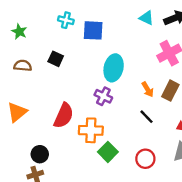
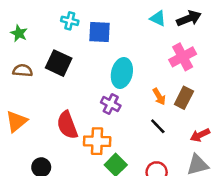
black square: (56, 59) -> (59, 63), size x1.5
red semicircle: (64, 116) -> (67, 125), turned 135

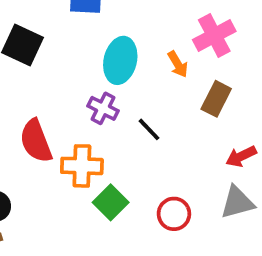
orange arrow: (159, 97) -> (178, 64), moved
black line: (158, 126) -> (149, 129), moved

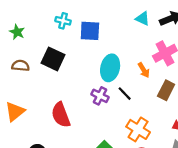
black line: (149, 129) -> (125, 94), moved
orange cross: (82, 166) -> (138, 129), moved, turned 30

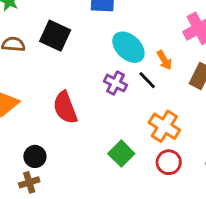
cyan ellipse: (110, 68) -> (128, 47), turned -60
orange arrow: (144, 70) -> (164, 60), moved

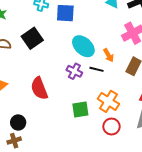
black square: (55, 36) -> (32, 38), turned 30
black line: (147, 80) -> (96, 69), turned -32
green square: (121, 154) -> (80, 109), moved, turned 36

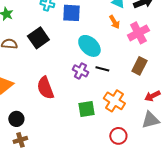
orange arrow: (108, 55) -> (114, 22), moved
black circle: (18, 122) -> (16, 119), moved
red circle: (111, 127) -> (118, 136), moved

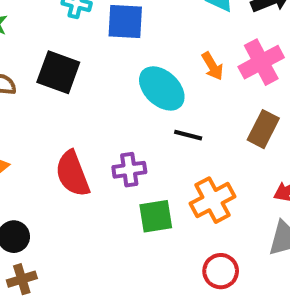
orange arrow: (114, 22) -> (213, 66), moved
black square: (38, 38) -> (58, 72), turned -35
purple cross: (80, 71) -> (129, 170), moved, turned -35
orange cross: (114, 101) -> (213, 200), turned 30

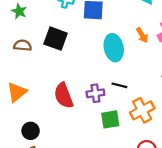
cyan ellipse: (162, 88) -> (114, 48), turned 35
black line: (188, 135) -> (119, 85), moved

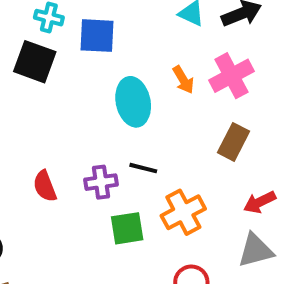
black square: (56, 39) -> (35, 62), moved
red semicircle: (64, 96) -> (45, 186), size x0.7

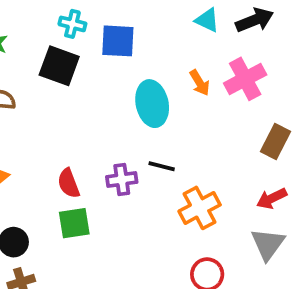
brown rectangle: (233, 142) -> (275, 142), moved
green square: (127, 228) -> (74, 223), moved
gray triangle: (256, 250) -> (268, 244), turned -39

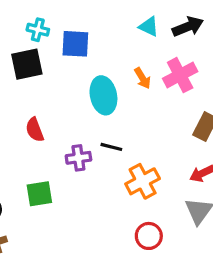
black square: (59, 66) -> (27, 64), turned -32
red semicircle: (69, 183) -> (35, 130), moved

